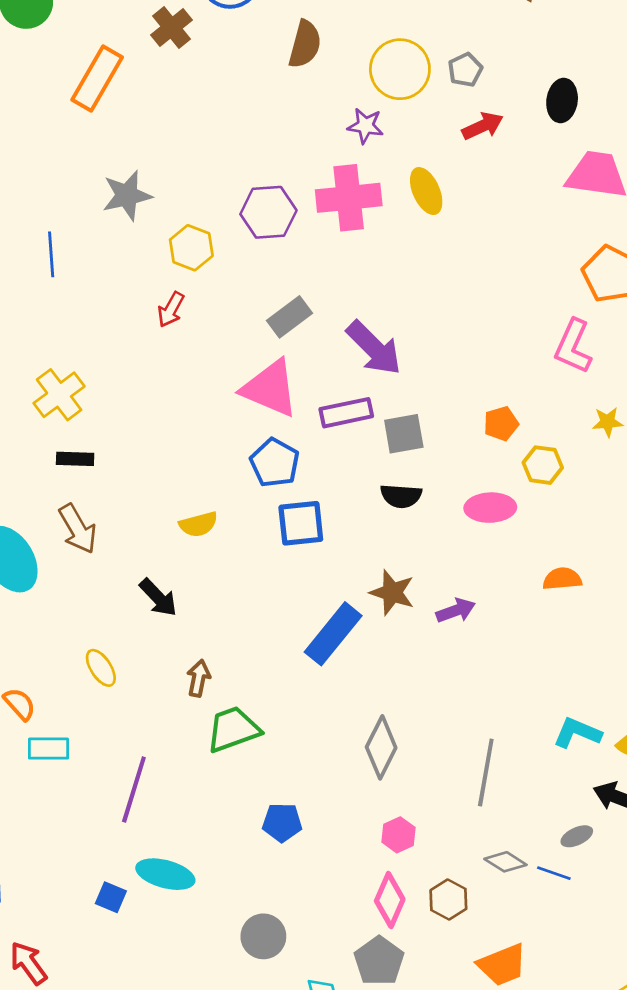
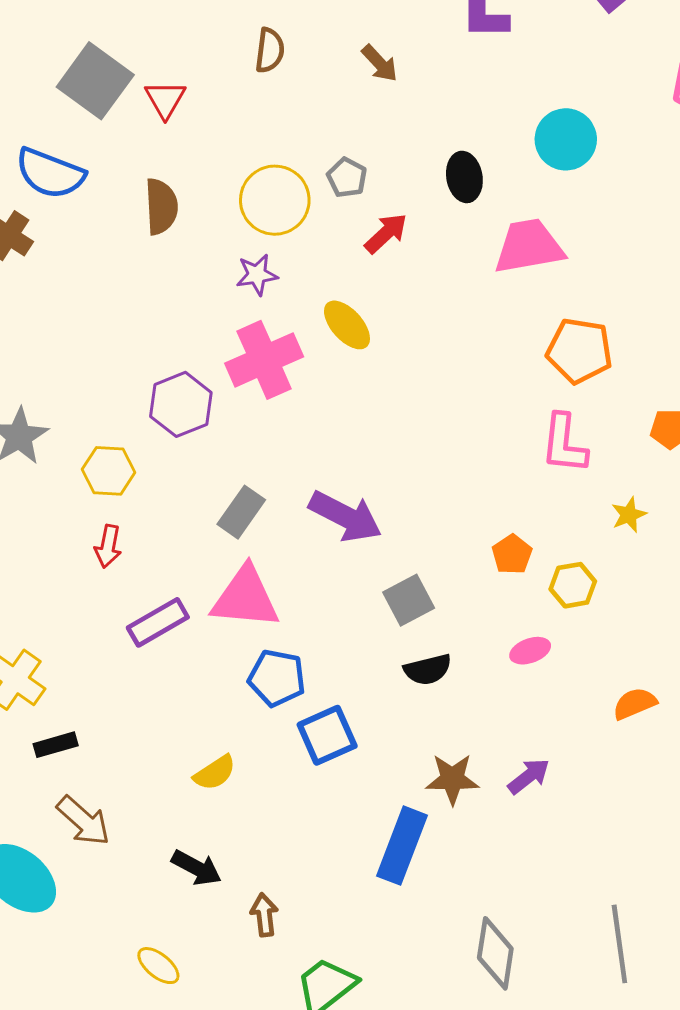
purple rectangle: (346, 413) -> (158, 622), moved
pink ellipse: (490, 508) -> (530, 651), size x0.7
brown arrow: (199, 678) -> (264, 915), moved

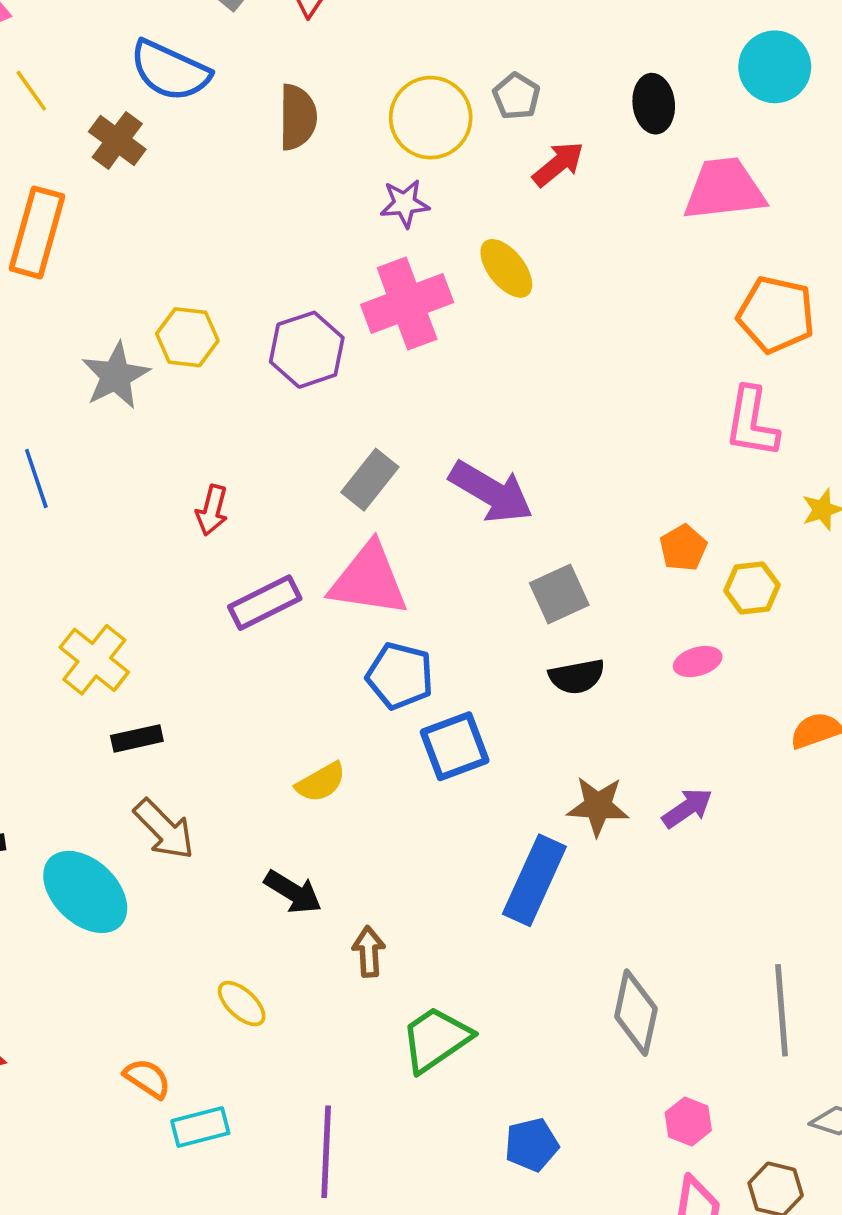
yellow hexagon: (109, 471) -> (187, 337), moved

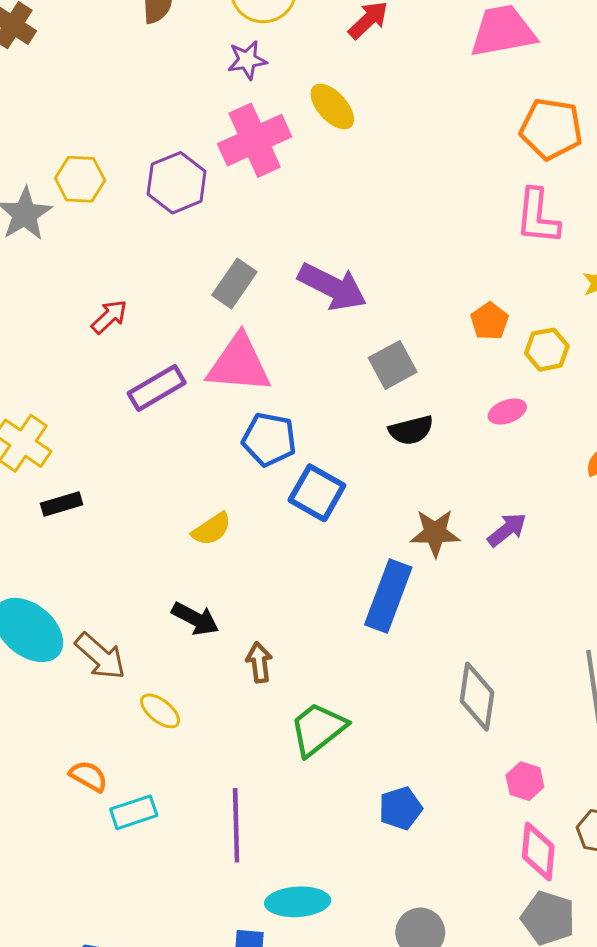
red arrow: (212, 510) -> (109, 317), turned -144
blue square: (455, 746) -> (317, 493), turned -36
brown arrow: (164, 829) -> (100, 656), moved

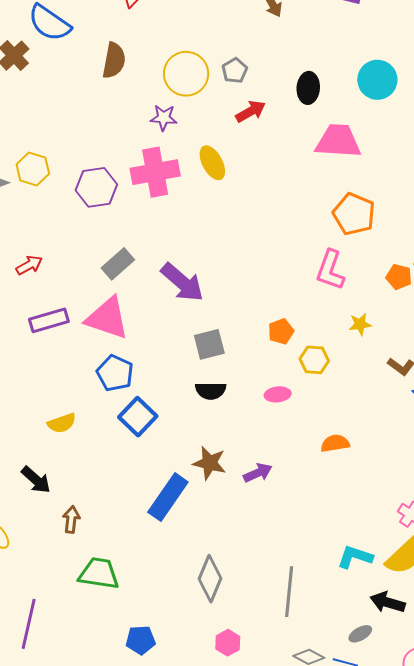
green trapezoid: (318, 729) -> (99, 574), turned 33

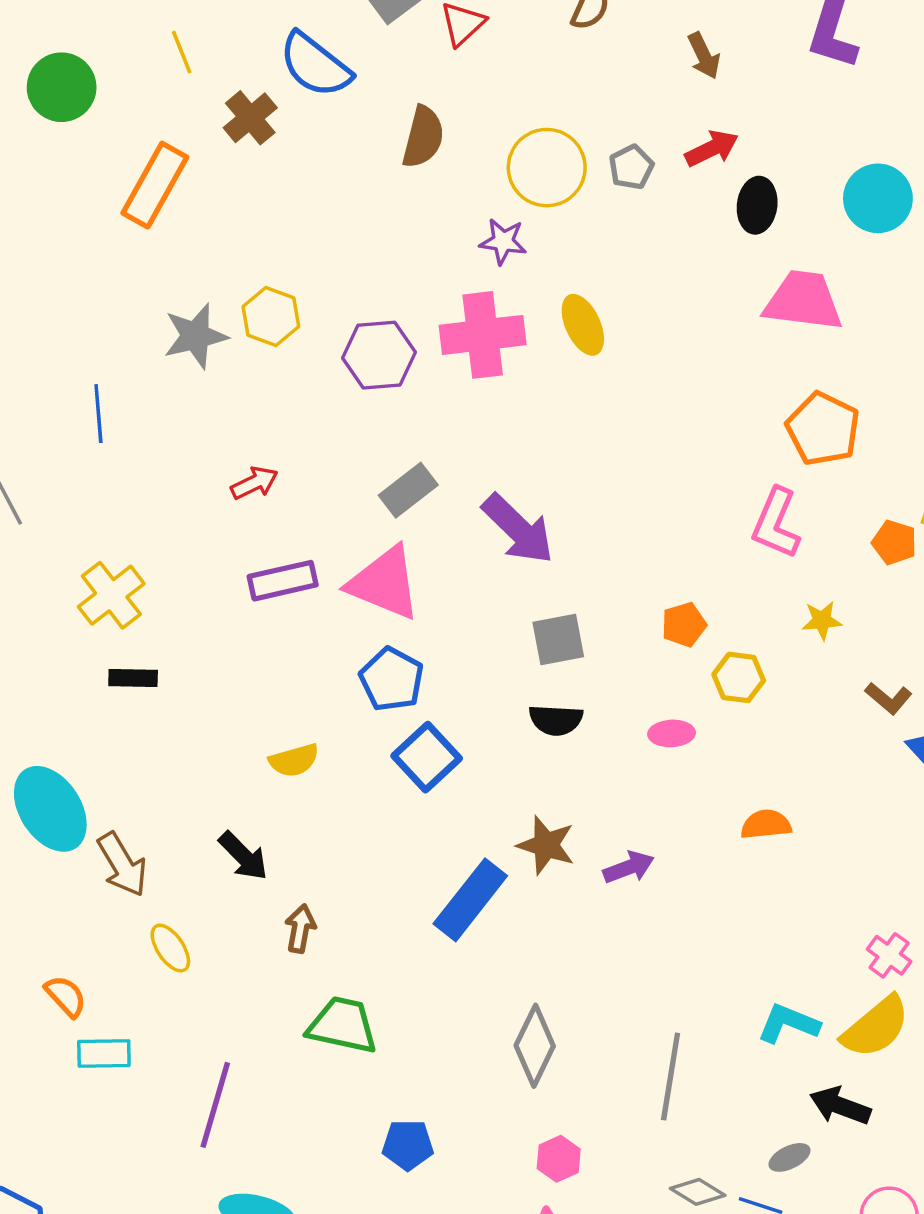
red arrow: (251, 111) -> (712, 149), moved

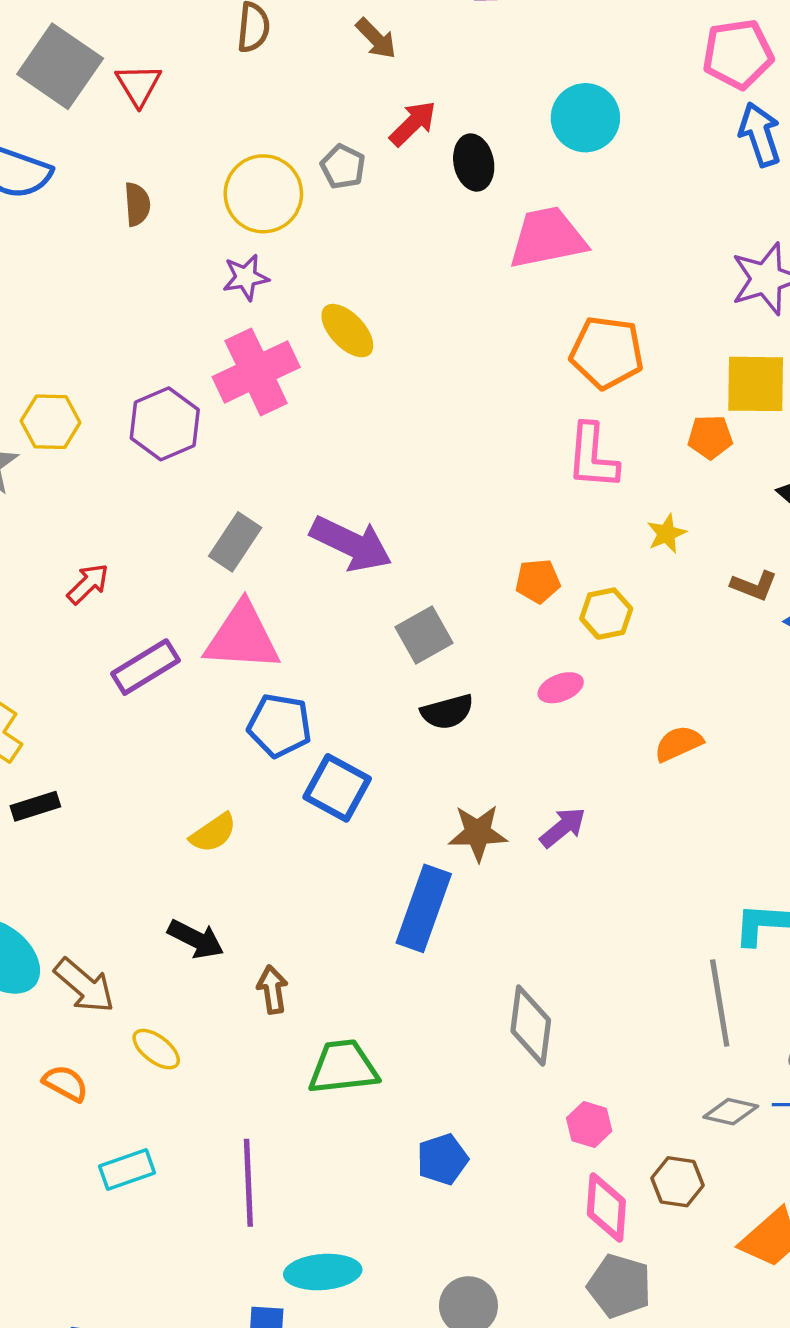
brown semicircle: (423, 137) -> (137, 204), size x0.7
orange pentagon: (684, 625) -> (538, 581), turned 30
orange semicircle: (66, 996) -> (65, 1083), moved
gray line: (671, 1077) -> (720, 1003), moved

